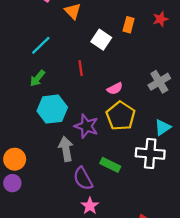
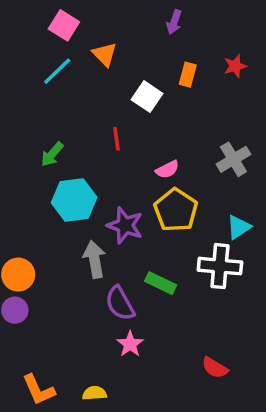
cyan line: (41, 45) -> (57, 71), moved

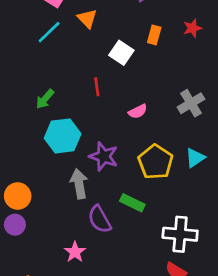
yellow pentagon: (176, 210) -> (156, 162), moved
white cross: (220, 266) -> (180, 234), moved
pink star: (130, 344) -> (75, 252), moved

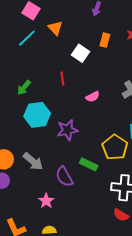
purple star: (104, 156) -> (67, 130), turned -30
yellow pentagon: (156, 162) -> (115, 147), moved
gray arrow: (79, 184) -> (33, 161), moved, turned 140

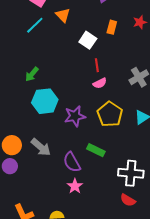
red line: (62, 78) -> (97, 65), moved
yellow pentagon: (115, 147) -> (110, 114), moved
pink star: (46, 201) -> (75, 186), moved

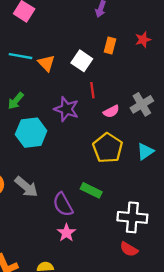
orange triangle: (63, 15) -> (46, 63), moved
cyan line: (35, 25) -> (21, 56), moved, turned 54
pink semicircle: (100, 83) -> (111, 111), moved
purple star: (75, 116) -> (66, 109), moved, turned 30

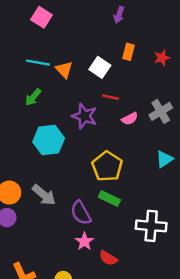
red star: (143, 40) -> (162, 58), moved
red line: (92, 90) -> (111, 97), turned -70
green arrow: (16, 101) -> (33, 97), moved
yellow pentagon: (108, 148) -> (107, 166), moved
red semicircle: (129, 249) -> (108, 258), moved

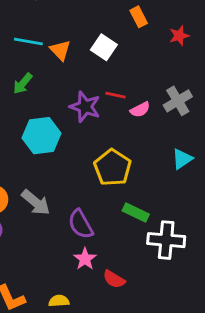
orange rectangle: (129, 52) -> (139, 17), moved, turned -42
red line: (111, 97) -> (115, 95), moved
green rectangle: (109, 198) -> (136, 213), moved

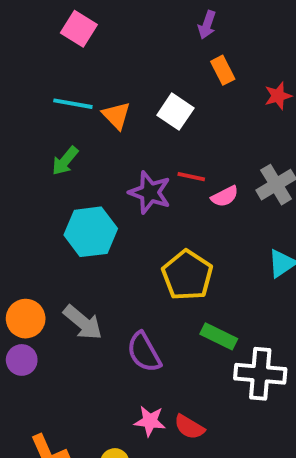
pink star: (85, 259) -> (150, 421), moved, turned -30

